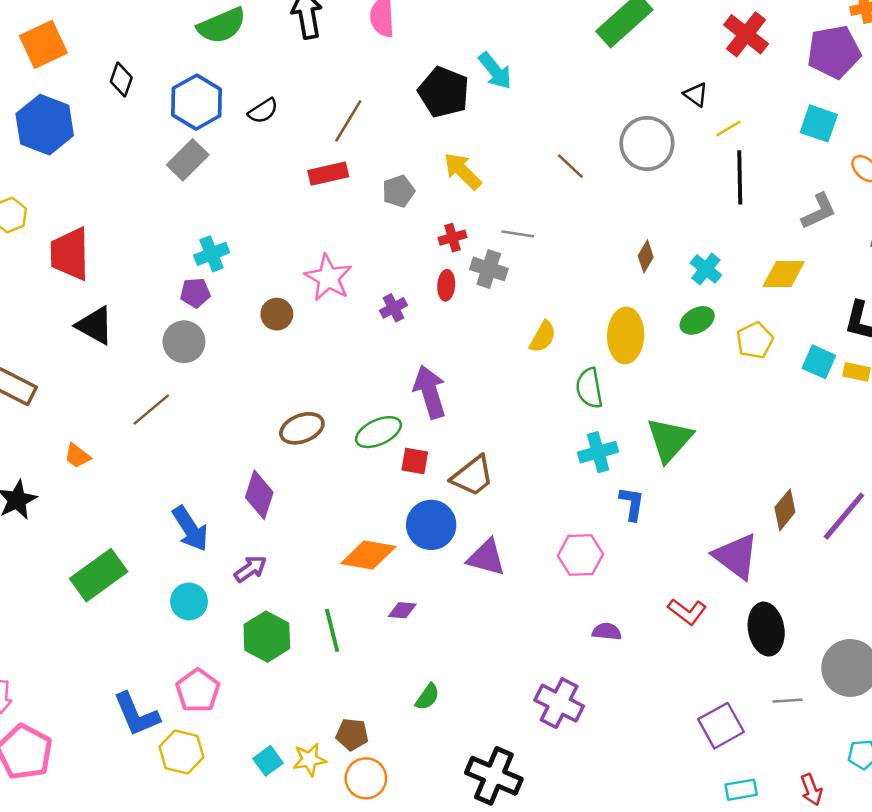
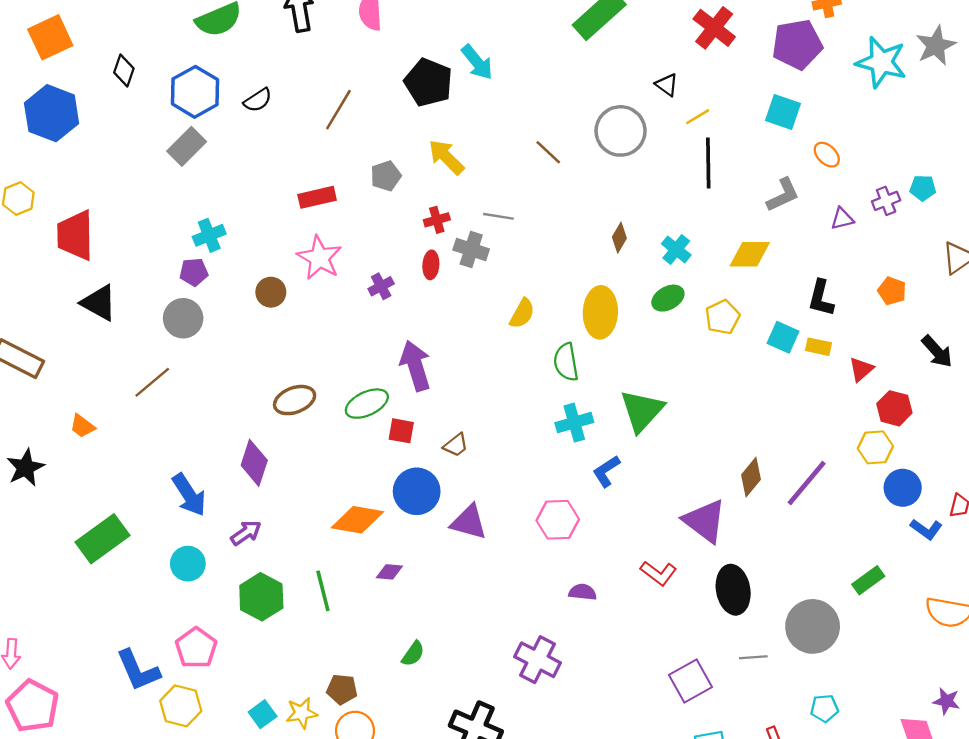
red rectangle: (328, 174) -> (317, 197), moved
brown trapezoid: (473, 476) -> (456, 445), size x0.6
blue L-shape: (632, 504) -> (606, 471), turned -132

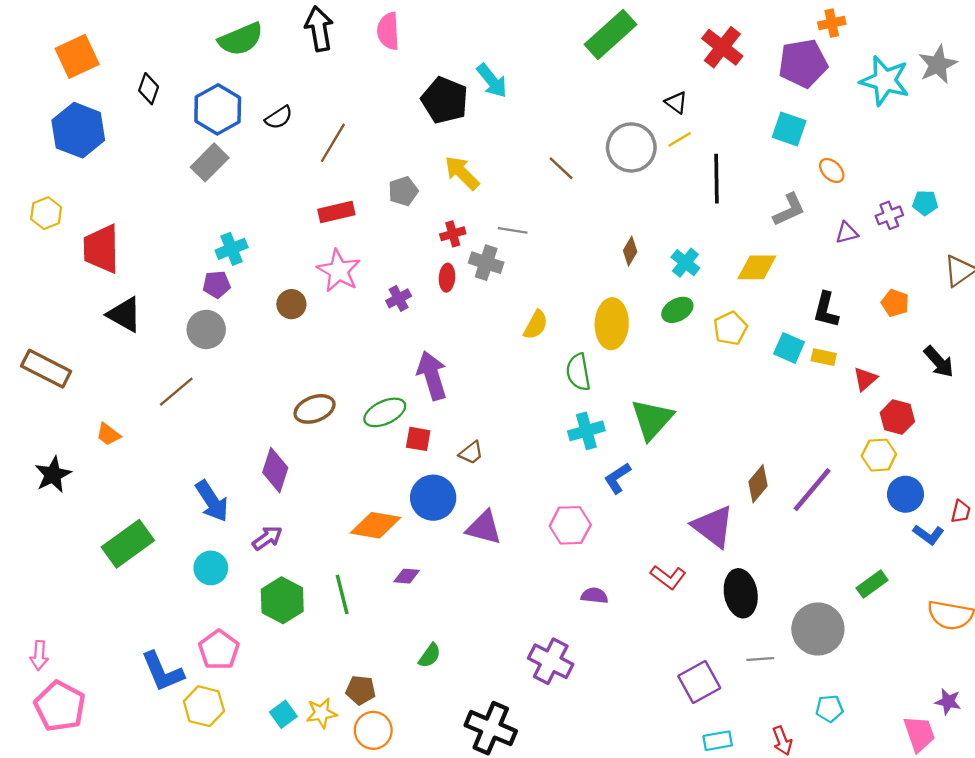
brown line: (338, 110) -> (333, 143), moved
yellow line: (698, 117) -> (680, 139), moved

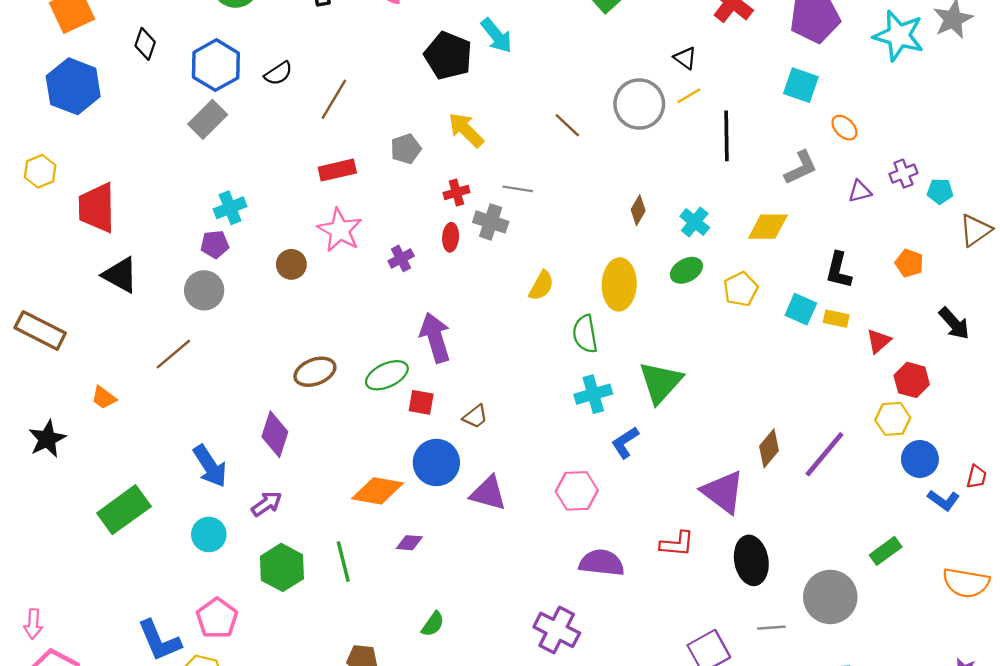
cyan pentagon: (925, 203) -> (940, 191), moved
red L-shape: (668, 577) -> (677, 544), turned -32
purple semicircle: (594, 596) -> (602, 563), size x1.6

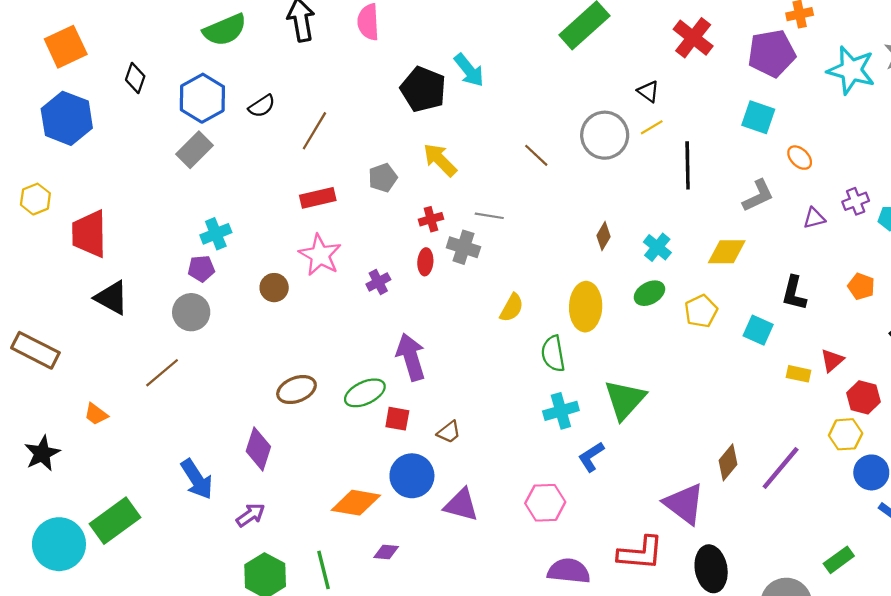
yellow rectangle: (836, 319) -> (798, 374), moved
cyan circle: (209, 534) -> (59, 544), moved, size x1.6
red L-shape: (677, 544) -> (641, 553), size x1.4

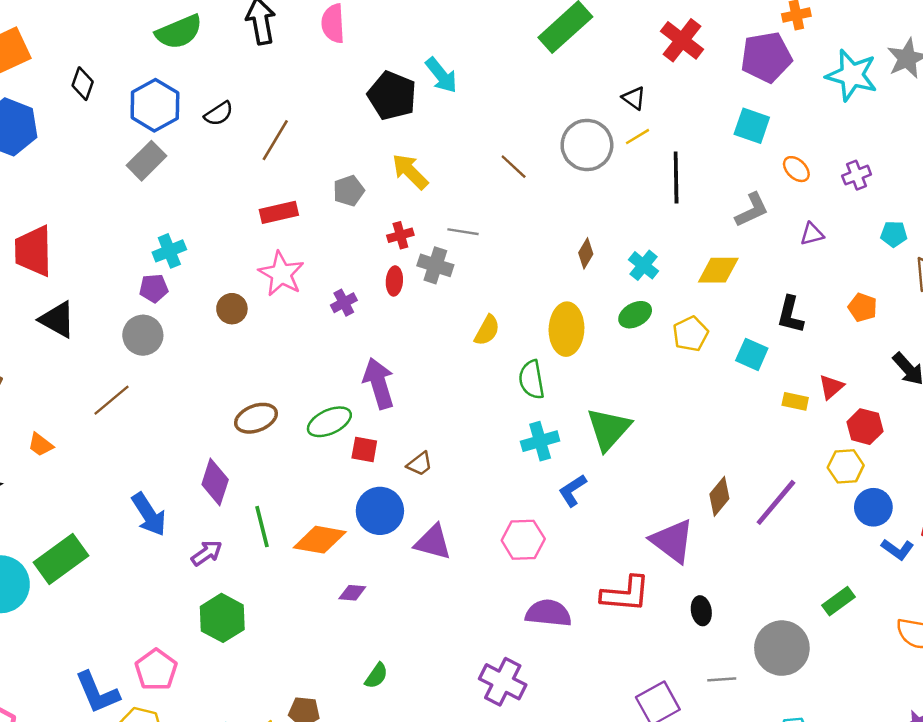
purple cross: (856, 201) -> (857, 175), moved
black ellipse: (711, 569) -> (701, 611), size x0.6
green line: (323, 570) -> (262, 527), moved

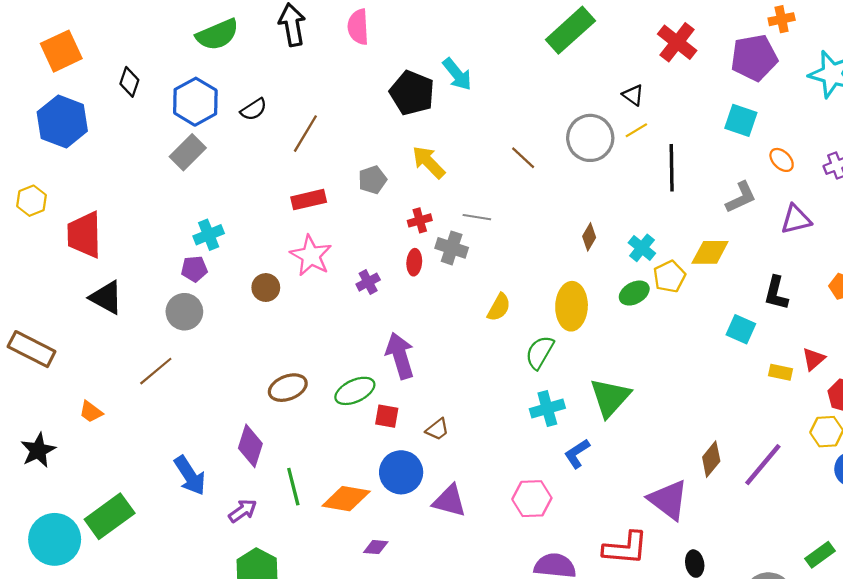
purple triangle: (812, 234) -> (796, 219), size x1.4
yellow pentagon: (690, 334) -> (669, 277), moved
green semicircle: (532, 380) -> (540, 352), turned 40

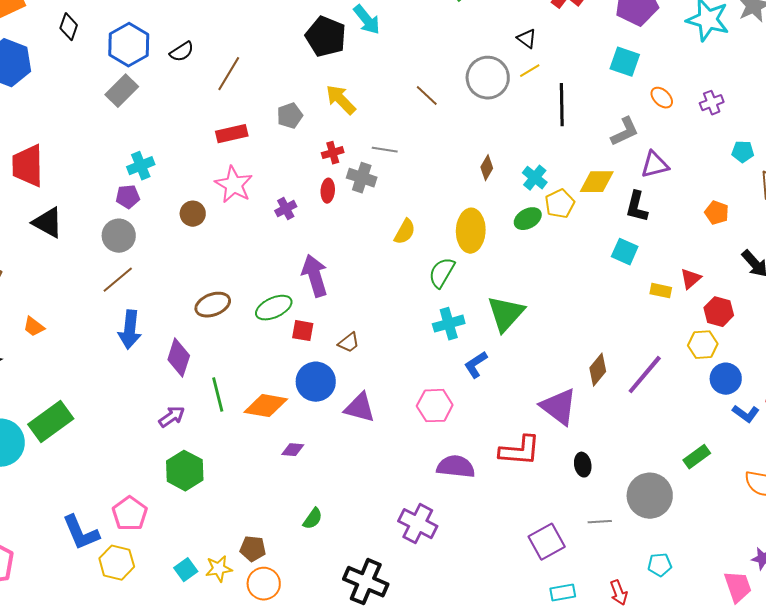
purple triangle: (796, 219) -> (655, 165), moved
black L-shape: (776, 293) -> (637, 207), moved
brown line: (156, 371) -> (118, 280), moved
blue arrow: (190, 476) -> (130, 330), moved, turned 39

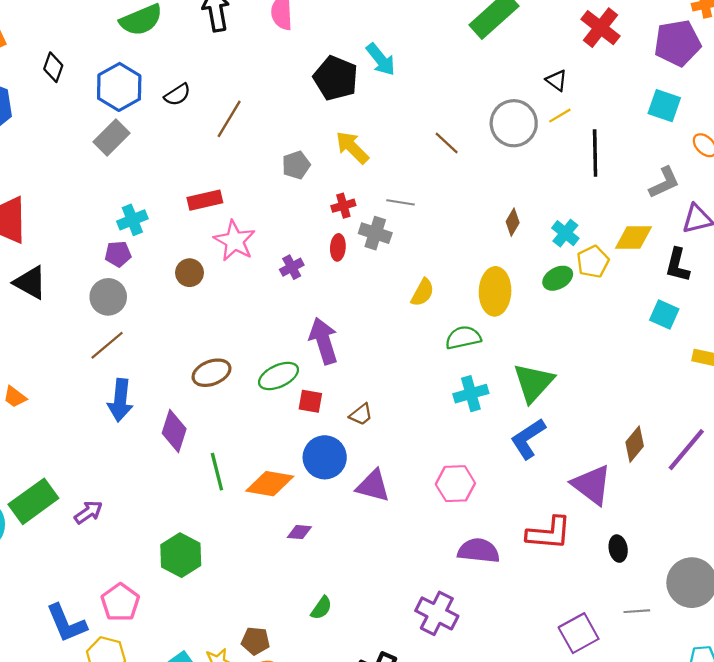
red rectangle: (232, 134) -> (205, 200), moved
green semicircle: (442, 273) -> (463, 338), turned 48
blue L-shape: (476, 365) -> (528, 439), moved, size x1.4
purple arrow: (172, 417) -> (88, 512), moved

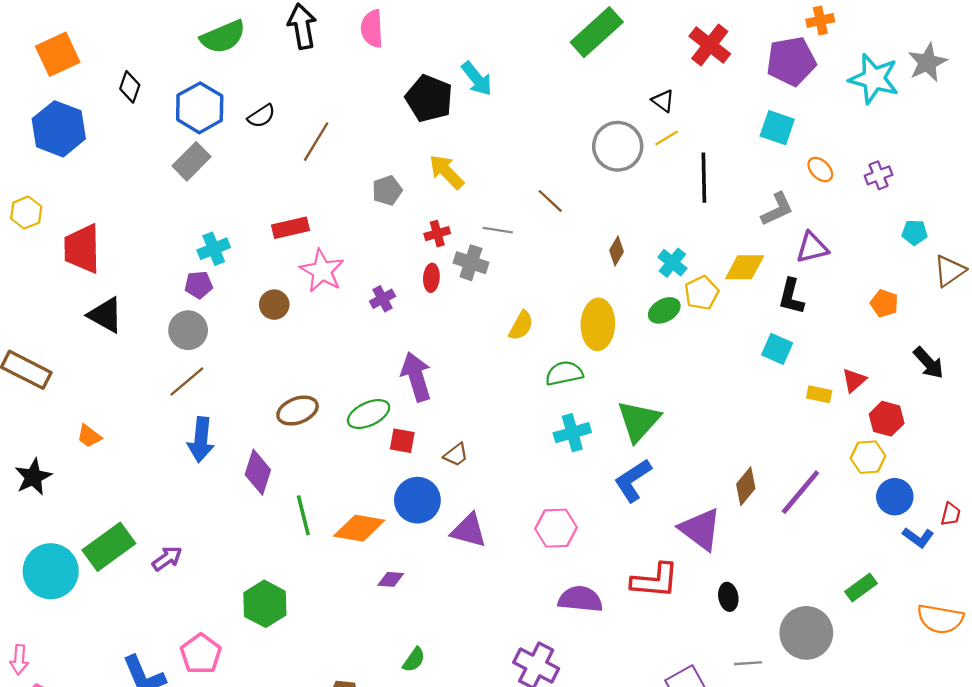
brown line: (447, 143) -> (550, 201), moved

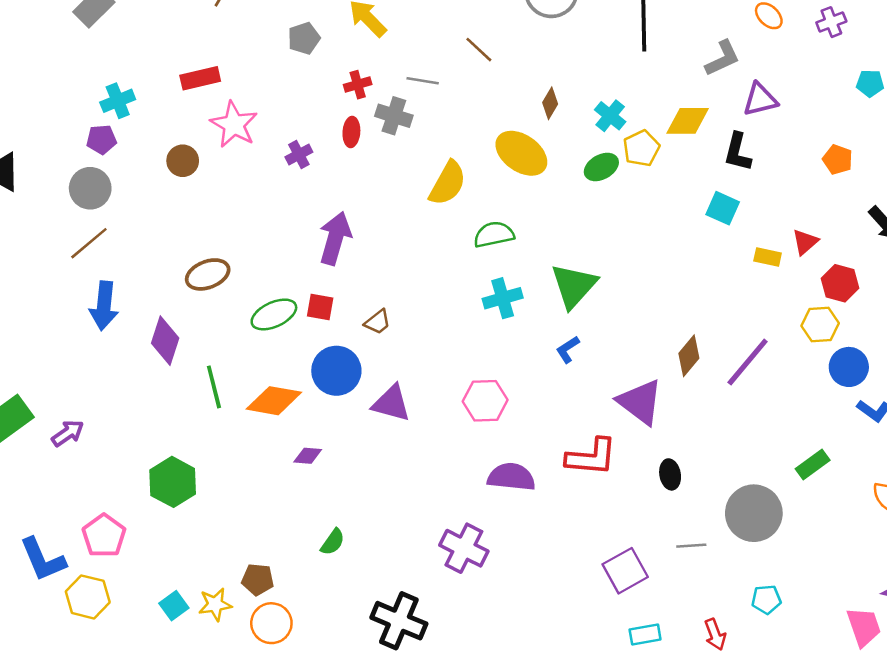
yellow ellipse: (598, 324) -> (521, 153), moved, turned -57
yellow semicircle: (521, 326) -> (448, 183), size x1.4
purple arrow: (416, 377) -> (335, 238), turned 33
green ellipse: (369, 414) -> (274, 314), moved
blue L-shape: (633, 480) -> (568, 349), size x0.6

